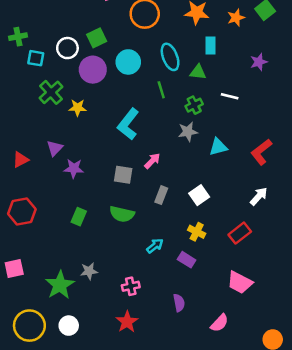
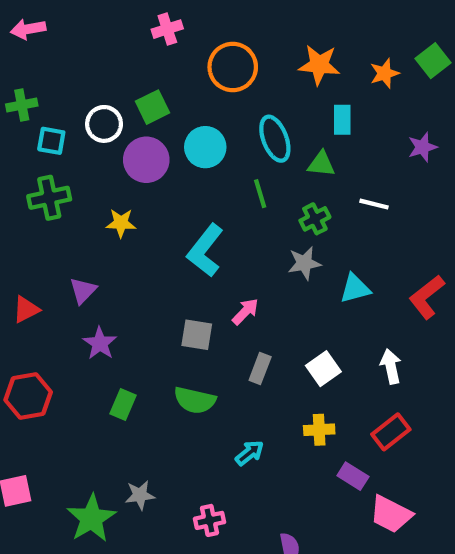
green cross: (51, 92) -> (49, 198), moved, turned 30
purple star: (74, 168) -> (100, 343), moved, turned 30
white arrow: (259, 196) -> (391, 366), moved, turned -54
yellow cross: (197, 232) -> (319, 430), turned -30
purple rectangle: (187, 260) -> (353, 476), moved

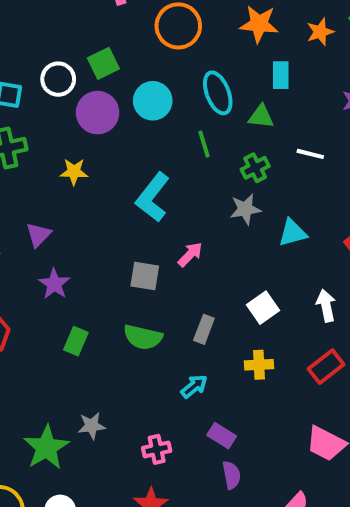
gray rectangle: (260, 369) -> (204, 329), moved
purple rectangle: (353, 476) -> (222, 436), moved

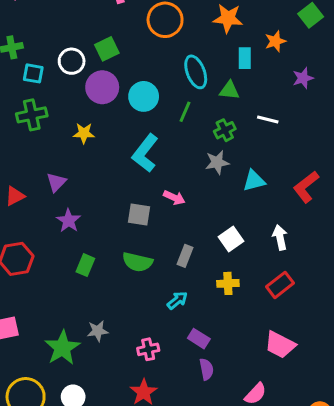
orange star: (320, 32) -> (275, 41), moved
cyan circle: (153, 101) -> (144, 96), moved
green line: (204, 144) -> (185, 112), turned 40
pink arrow: (190, 254) -> (174, 198), turned 70

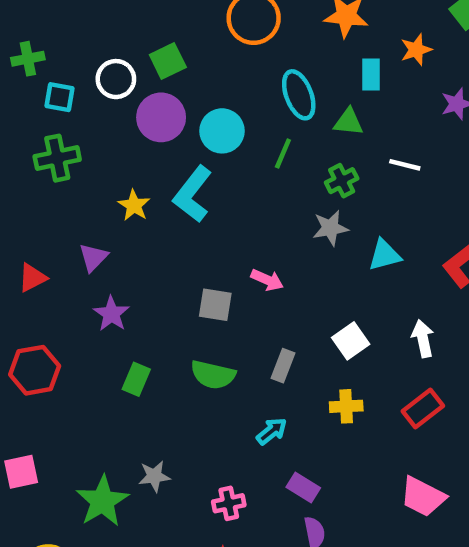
yellow star: (84, 133) -> (134, 205), moved, turned 30
cyan L-shape: (145, 153) -> (193, 194), moved

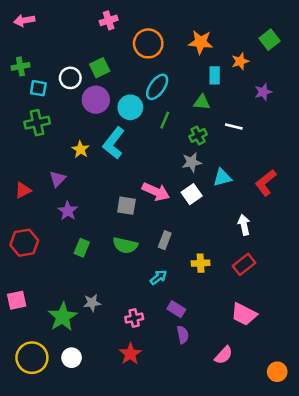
cyan ellipse: (299, 95) -> (157, 87), moved, turned 56
pink arrow: (267, 280) -> (156, 192), size x1.5
white square: (351, 341) -> (192, 194), moved

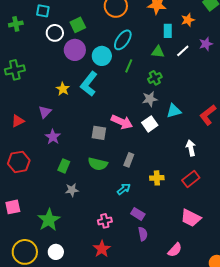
cyan square: (38, 88) -> (43, 11), moved
green cross: (37, 123) -> (15, 70), moved
white line: (234, 126) -> (183, 51), moved, turned -56
gray star: (92, 303) -> (72, 190), moved

